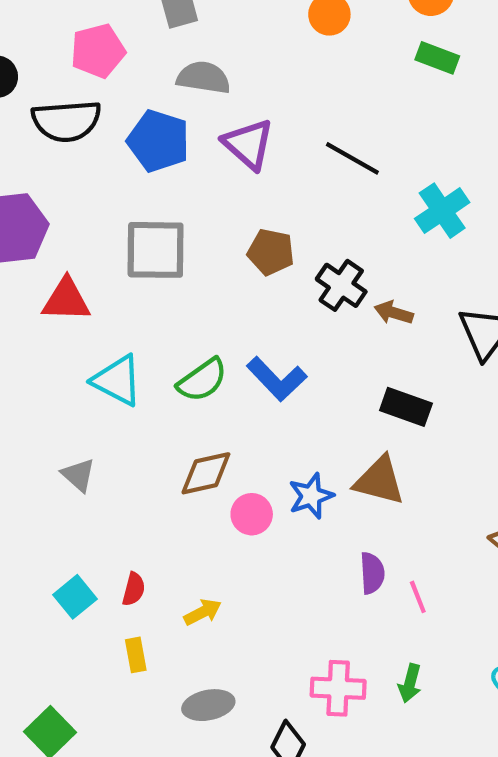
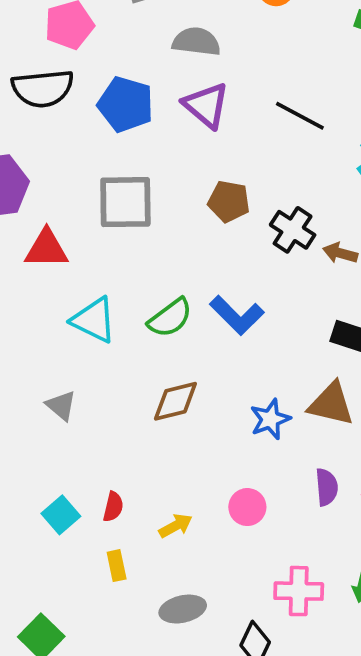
gray semicircle: (203, 78) -> (196, 42), moved
pink circle: (252, 514) -> (247, 507), moved

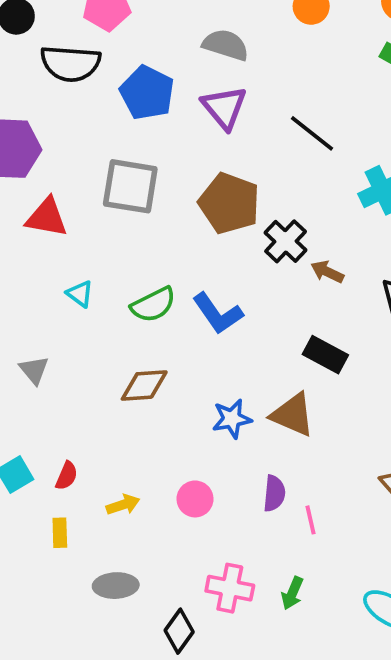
brown pentagon: (229, 201) -> (229, 203), size x1.5
cyan triangle: (94, 320) -> (80, 294), size x0.6

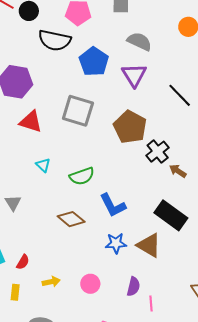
blue L-shape: (218, 313) -> (113, 205), moved
black rectangle: (325, 355) -> (171, 215), size x1.4
brown diamond: (144, 385) -> (71, 219), turned 36

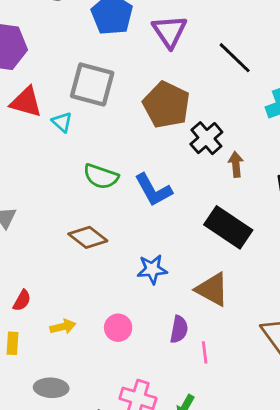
cyan triangle: (43, 165) -> (62, 122), moved
brown arrow: (178, 171) -> (236, 164), turned 54
green semicircle: (82, 176) -> (101, 176), turned 40
blue L-shape: (113, 205) -> (153, 190), moved
brown triangle: (149, 245) -> (212, 289), moved

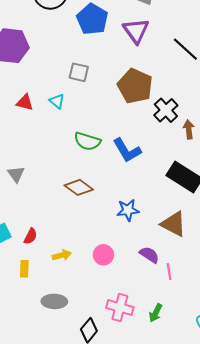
gray square: (92, 84) -> (79, 72), size x0.6
red triangle: (26, 102) -> (25, 102), moved, size x0.7
purple semicircle: (179, 329) -> (149, 255), turned -66

